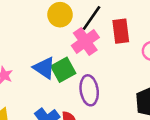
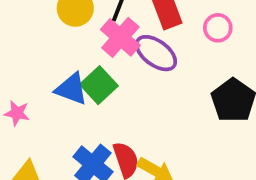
purple ellipse: (89, 90) -> (156, 53), moved, turned -32

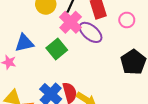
blue triangle: (71, 89) -> (24, 43), moved, turned -36

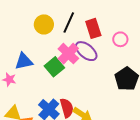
pink cross: (71, 22) -> (68, 54), moved

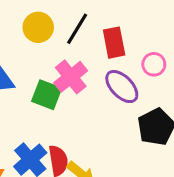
purple ellipse: (86, 51) -> (122, 87), moved
green square: (54, 67) -> (47, 95), turned -36

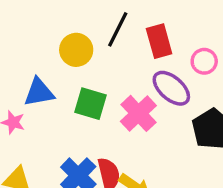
yellow circle: (38, 27) -> (76, 50), moved
pink cross: (71, 77) -> (138, 113), moved

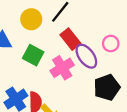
red rectangle: (159, 41) -> (70, 39), moved, turned -35

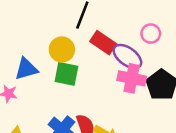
yellow circle: (31, 19) -> (62, 50), moved
pink cross: (62, 68) -> (132, 78), moved, turned -30

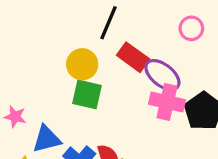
pink circle: (151, 34) -> (191, 28), moved
blue triangle: (26, 69) -> (47, 139), moved

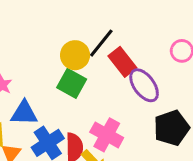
black line: (108, 23) -> (101, 43), moved
pink cross: (167, 102) -> (107, 135), moved

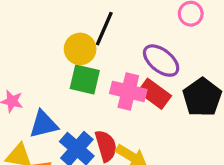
red rectangle: (122, 62) -> (155, 94), moved
pink cross: (107, 135) -> (128, 91), moved

